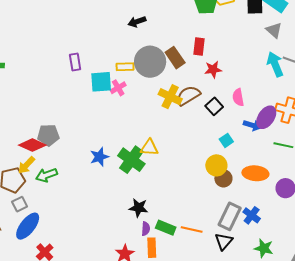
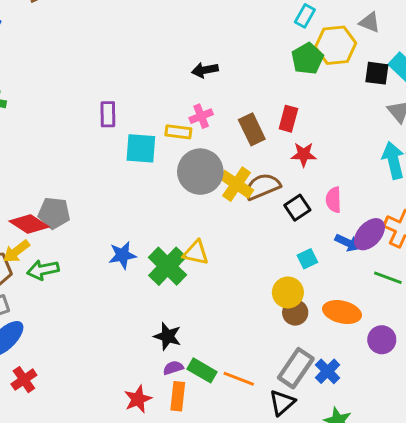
gray circle: (150, 62) -> (200, 172), moved
pink cross: (118, 88) -> (201, 116), moved
purple semicircle: (146, 229) -> (173, 368), turned -120

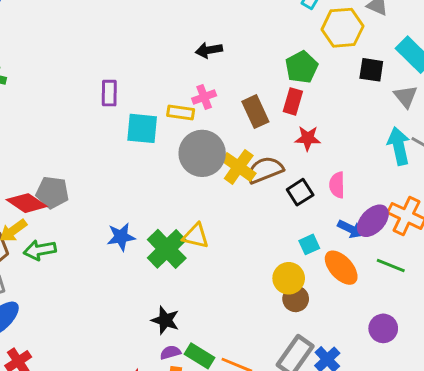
green pentagon: (307, 59) -> (302, 67), moved
black square: (377, 73) -> (371, 70), moved
orange ellipse: (342, 312) -> (341, 268), moved, turned 33

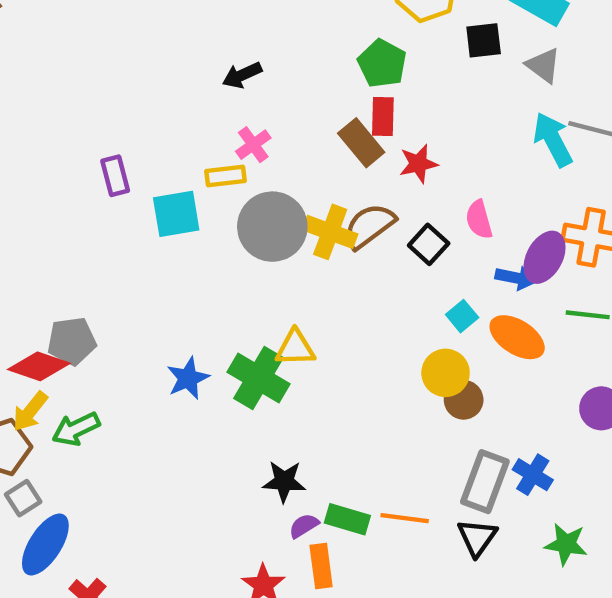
brown rectangle: (255, 112) -> (361, 143), moved

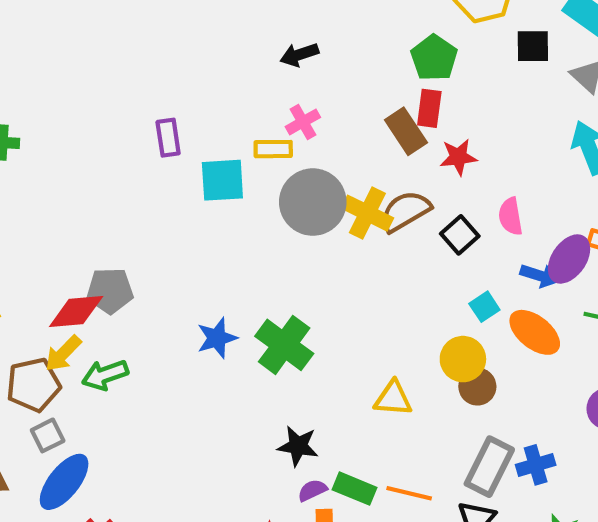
yellow triangle: (295, 348) -> (393, 398), moved
red diamond: (39, 366) -> (76, 311), turned -30
blue cross: (533, 475) -> (536, 465), turned 36

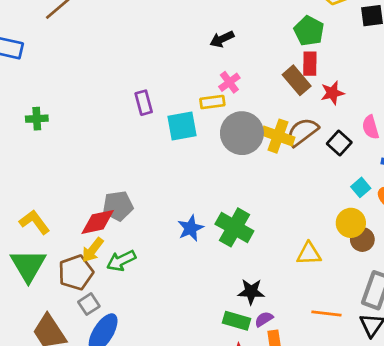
green rectangle: (354, 489) -> (237, 321), moved

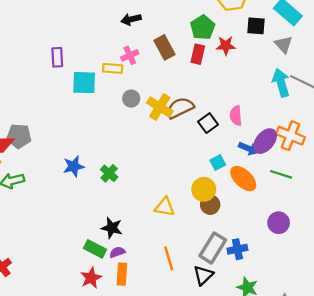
brown rectangle: (297, 80) -> (164, 47), moved
red star: (332, 93) -> (226, 46), moved
gray circle: (242, 133) -> (131, 99), size x0.5
green cross: (234, 227) -> (109, 173), size x0.6
orange line: (326, 314) -> (169, 258), turned 55

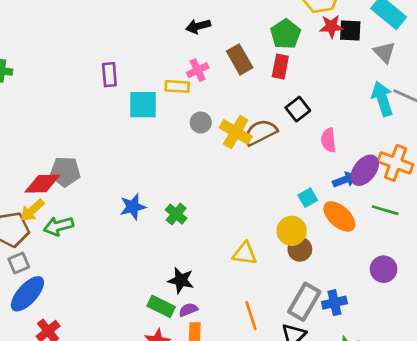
red star: (226, 46) -> (331, 26), moved
black square: (208, 123) -> (298, 109), moved
blue arrow: (248, 148) -> (345, 180), turned -42

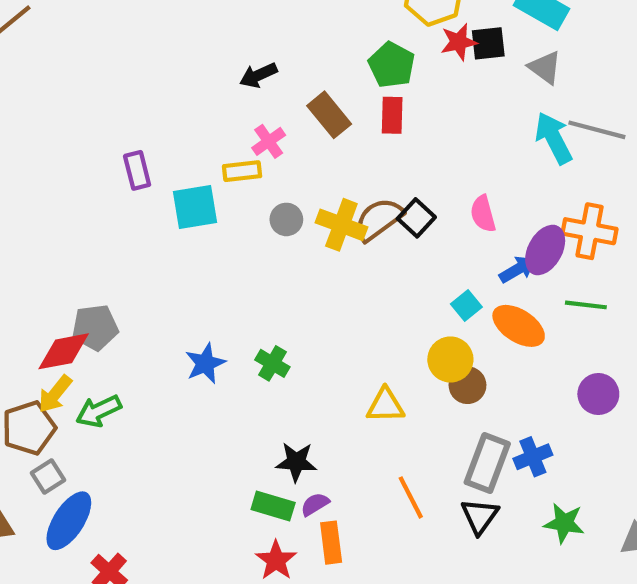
black square: (298, 109) -> (416, 218), moved

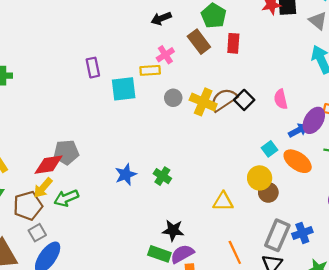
green pentagon: (392, 65) -> (214, 16), moved
purple semicircle: (315, 504) -> (182, 254), size x1.5

